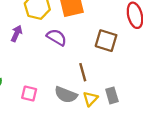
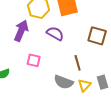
purple arrow: (17, 33) -> (21, 31), size x1.5
pink square: (29, 93) -> (34, 60), moved

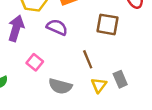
pink square: (34, 60) -> (35, 62), turned 32
gray semicircle: (64, 82) -> (60, 86), moved

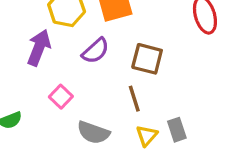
brown square: (108, 24) -> (147, 59), moved
purple semicircle: (57, 27) -> (95, 51), turned 110

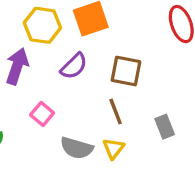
gray rectangle: (177, 130) -> (165, 127), moved
yellow triangle: (147, 136) -> (113, 148), moved

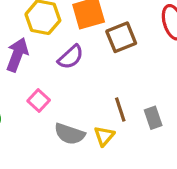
brown square: (126, 71) -> (121, 37), moved, turned -36
brown line: (116, 112) -> (120, 109), moved

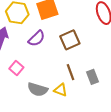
brown square: (121, 37) -> (70, 40), moved
yellow triangle: (104, 136) -> (61, 90), turned -48

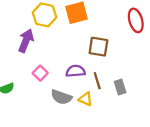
purple semicircle: (37, 38) -> (75, 71), moved, turned -144
brown square: (70, 40) -> (98, 47), turned 30

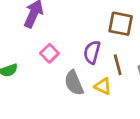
purple semicircle: (75, 71) -> (92, 52), turned -72
gray semicircle: (61, 97) -> (74, 83), turned 45

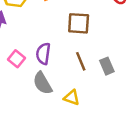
purple semicircle: (92, 52) -> (43, 54), moved
yellow triangle: (103, 86) -> (72, 98), moved

